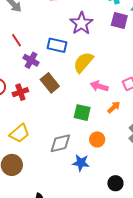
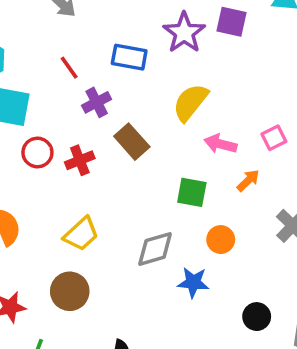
purple square: (119, 20) -> (232, 22), moved
blue rectangle: (57, 45) -> (129, 57), moved
purple cross: (31, 60) -> (97, 102), turned 35

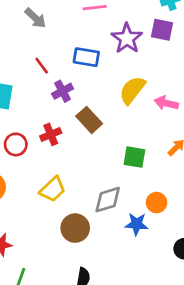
pink arrow: (220, 144) -> (166, 103), moved
red circle: (37, 152) -> (16, 144), moved
orange circle: (221, 240) -> (157, 203), moved
brown circle: (70, 291) -> (75, 228), moved

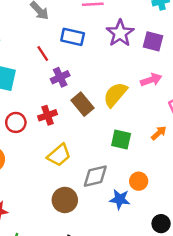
purple square: (162, 30) -> (153, 41), moved
blue rectangle: (86, 57) -> (73, 37), moved
yellow semicircle: (132, 90) -> (115, 95), moved
pink arrow: (166, 103) -> (151, 80), moved, turned 144
yellow trapezoid: (53, 189) -> (59, 155), moved

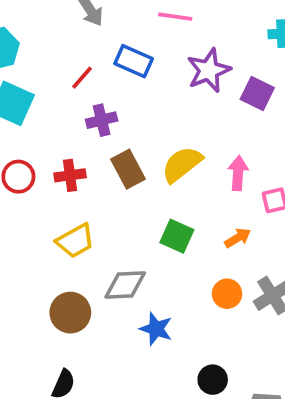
red line: (43, 53) -> (82, 78), turned 63
pink arrow: (151, 80) -> (238, 173), moved, turned -78
orange circle: (139, 181) -> (227, 294), moved

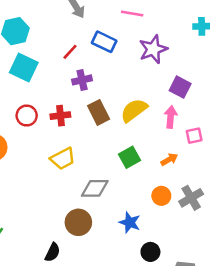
purple square: (257, 94) -> (180, 87), moved
green square: (177, 236) -> (129, 157), turned 35
brown circle: (70, 313) -> (78, 222), moved
blue star: (156, 329) -> (130, 222), moved

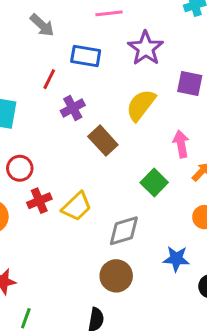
yellow semicircle: (134, 110) -> (141, 105), moved
red cross: (60, 116) -> (39, 201), moved
pink arrow: (171, 117) -> (181, 144), moved

